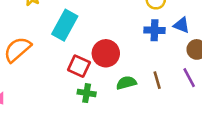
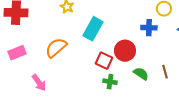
blue cross: (154, 30) -> (149, 28), moved
green semicircle: (126, 83) -> (141, 74), turned 49

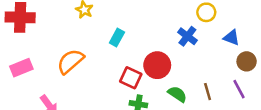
blue cross: (149, 28) -> (187, 36), turned 35
cyan rectangle: (93, 29) -> (117, 37), size x0.6

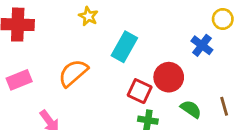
cyan rectangle: (117, 37) -> (124, 47), size x1.5

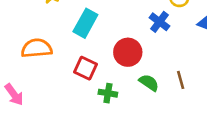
orange semicircle: (73, 73) -> (37, 48), turned 36
red square: (140, 91) -> (85, 68), moved

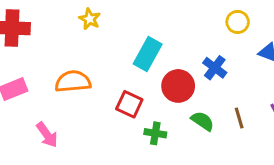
blue cross: (160, 22) -> (215, 68), moved
cyan rectangle: (85, 23) -> (148, 54), moved

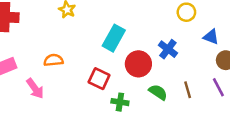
orange semicircle: (73, 81) -> (54, 60), size x0.7
pink arrow: (47, 135) -> (35, 88), moved

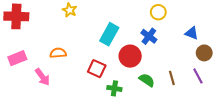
yellow circle: (186, 12) -> (158, 12), moved
blue cross: (168, 49) -> (149, 36), moved

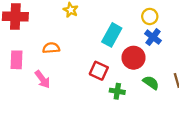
yellow circle: (158, 12) -> (150, 16), moved
orange semicircle: (58, 53) -> (51, 48), moved
pink rectangle: (17, 58) -> (16, 60), turned -66

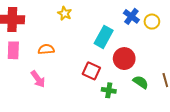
yellow circle: (150, 16) -> (152, 22), moved
blue cross: (153, 37) -> (131, 16), moved
pink rectangle: (16, 60) -> (13, 50), moved

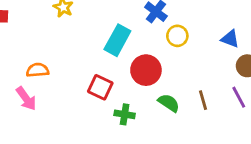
yellow circle: (152, 22) -> (177, 36), moved
orange semicircle: (46, 49) -> (38, 70), moved

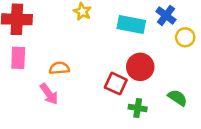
cyan rectangle: (117, 40) -> (131, 24), moved, turned 72
red circle: (146, 70) -> (140, 67), moved

